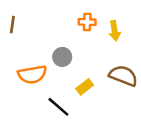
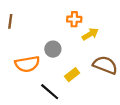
yellow arrow: (115, 31) -> (90, 34), moved, turned -112

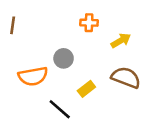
yellow arrow: (90, 34) -> (121, 41), moved

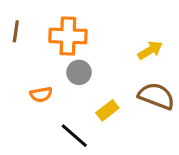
orange cross: (89, 23) -> (68, 36), moved, size x1.6
orange semicircle: (33, 76) -> (41, 95), size x0.6

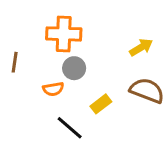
brown line: (16, 31) -> (15, 62), moved
orange semicircle: (41, 95) -> (53, 89), moved

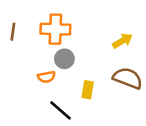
brown line: (15, 62) -> (13, 32), moved
yellow rectangle: (101, 104) -> (88, 90), turned -42

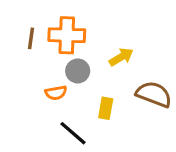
brown line: (13, 32) -> (31, 38), moved
yellow arrow: (122, 41) -> (121, 57), moved

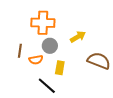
brown line: (31, 38) -> (20, 51), moved
yellow rectangle: (106, 108) -> (60, 68), moved

